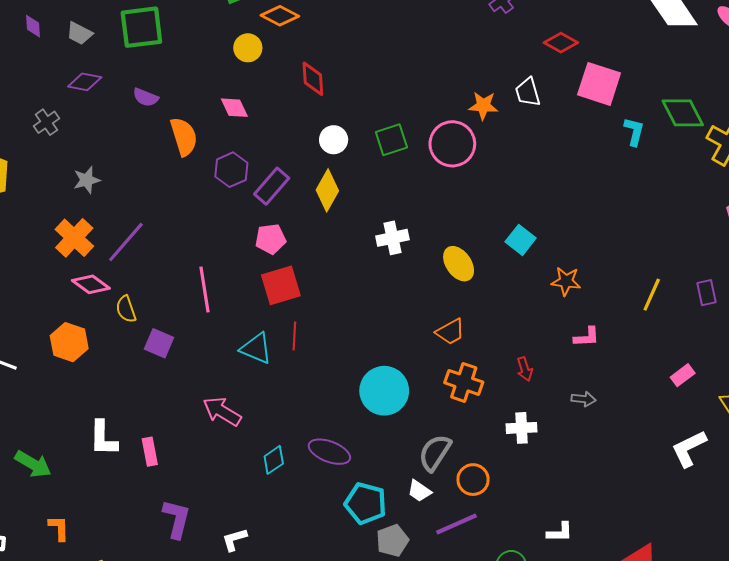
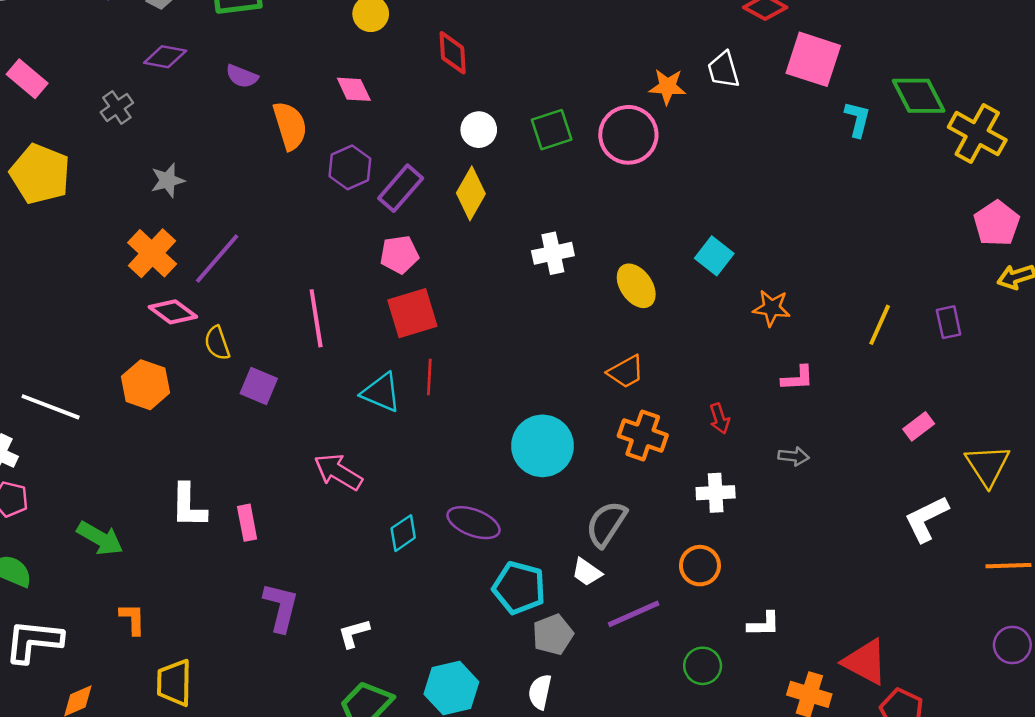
orange circle: (473, 480) -> (700, 566), moved

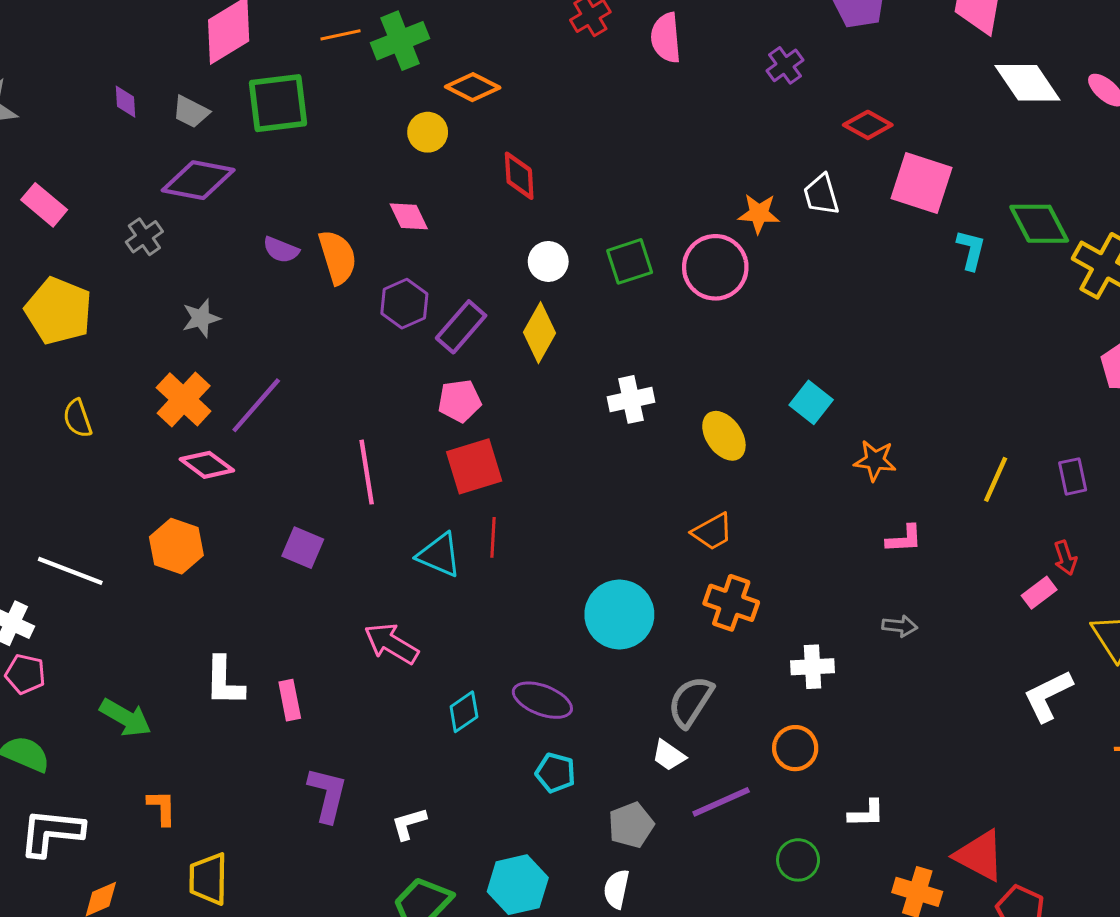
purple diamond: (165, 57) -> (198, 180), size x1.5
purple semicircle: (242, 76) -> (281, 250), moved
yellow semicircle: (217, 343) -> (78, 418), moved
red arrow: (719, 419) -> (1065, 558), moved
cyan pentagon: (519, 588) -> (555, 773), moved, size x0.7

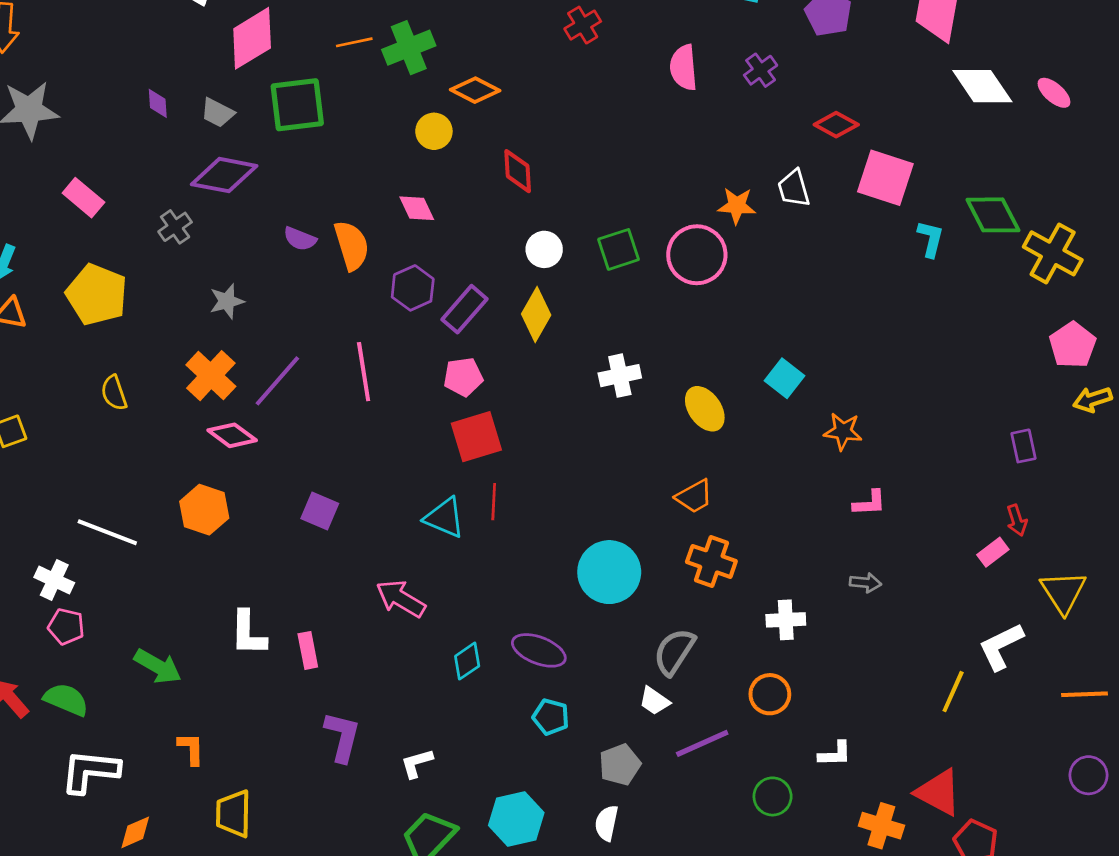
pink semicircle: (666, 38) -> (684, 68), moved
pink line: (367, 472) -> (364, 372), moved
yellow line: (996, 479) -> (953, 692), moved

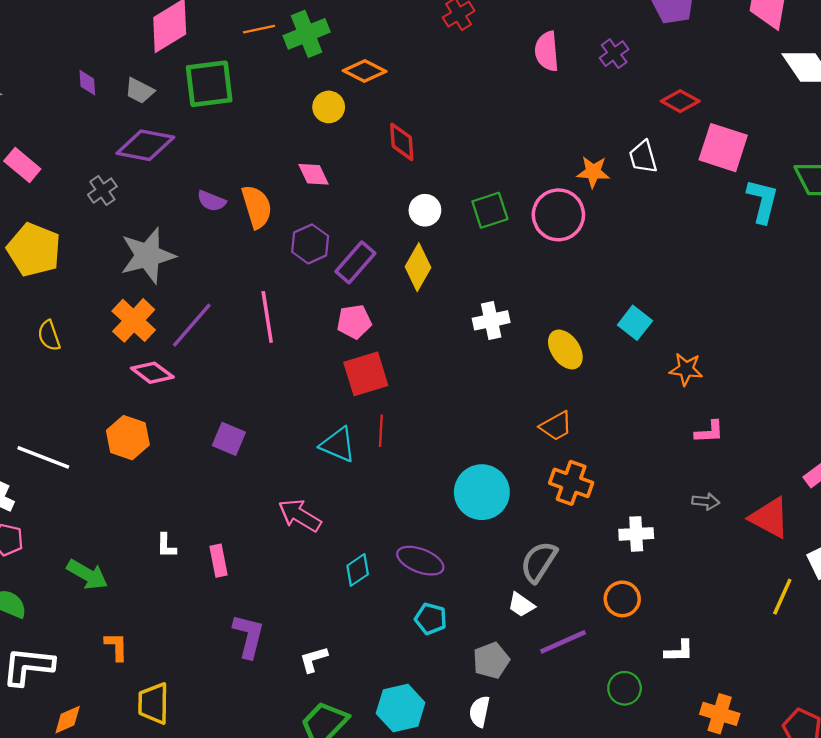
cyan L-shape: (931, 239) -> (763, 201), size x1.4
gray star: (227, 301) -> (148, 255), size x1.8
white L-shape: (248, 633) -> (166, 546), size x0.6
red triangle: (938, 792) -> (770, 518), moved

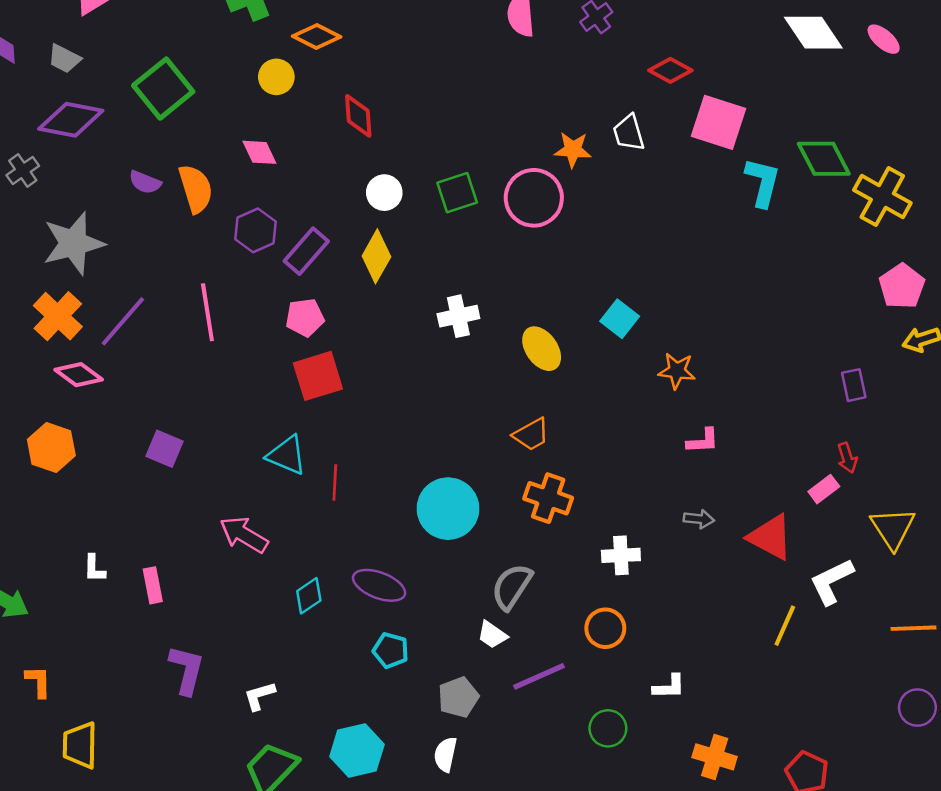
green square: (209, 84) -> (163, 89), moved, turned -32
red line: (381, 431) -> (335, 483), moved

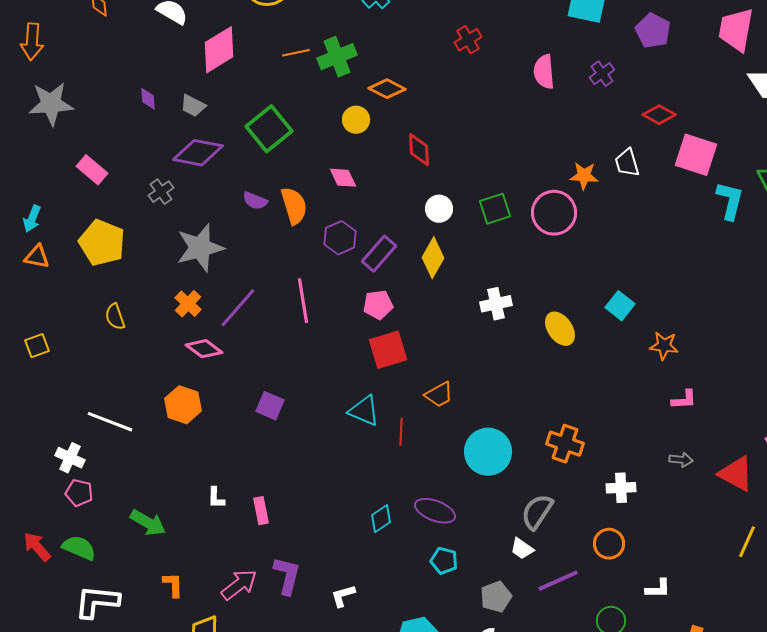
orange cross: (58, 316) -> (188, 304), size x0.7
orange trapezoid: (531, 434) -> (439, 395), moved
pink arrow: (244, 535) -> (239, 585), moved, turned 111

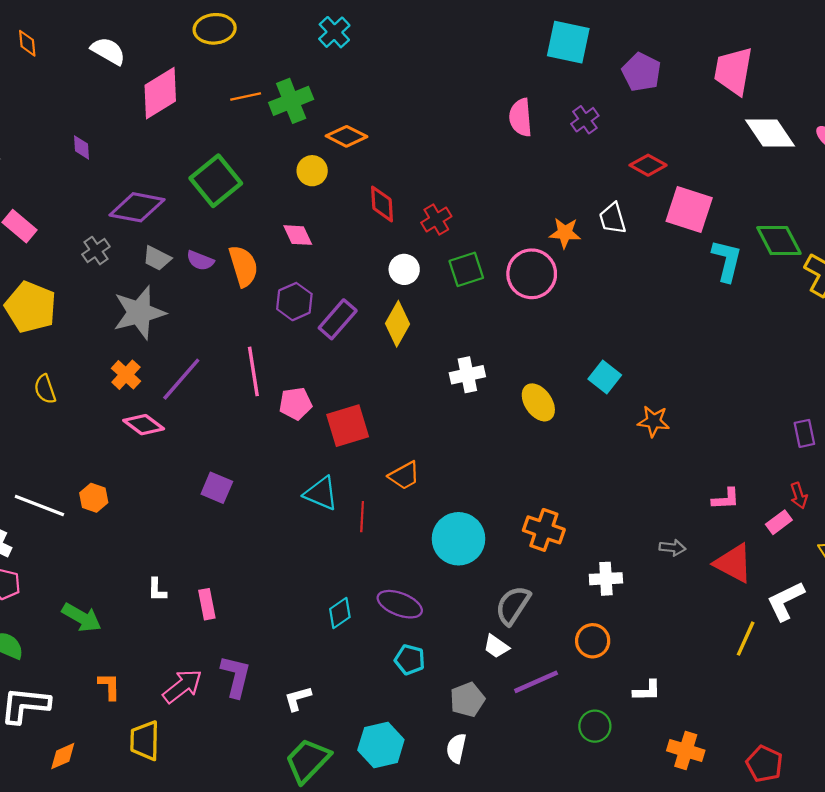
red cross: (468, 40) -> (436, 219), moved
gray trapezoid: (193, 106) -> (157, 258), moved
pink pentagon: (378, 305) -> (296, 404), moved
pink L-shape: (684, 400) -> (726, 499), moved
orange hexagon: (183, 405) -> (94, 498), moved, size x0.7

